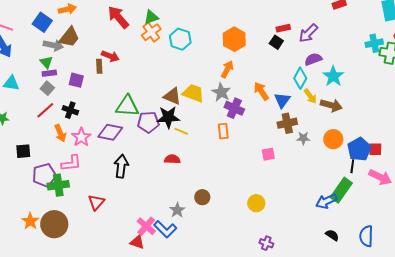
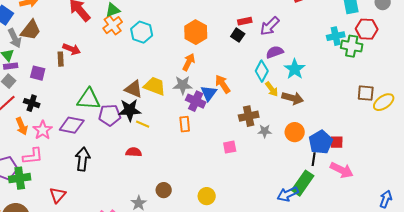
gray arrow: (53, 45) -> (15, 38), turned 54
gray star: (221, 92) -> (183, 85), turned -30
blue triangle: (282, 100) -> (209, 93), moved
yellow circle: (256, 203) -> (207, 196), moved

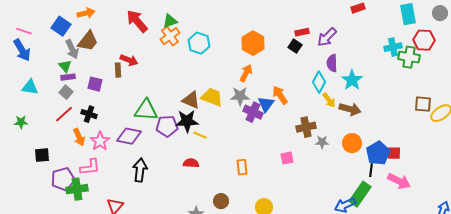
purple semicircle: (275, 52) -> (332, 63), turned -72
orange rectangle: (185, 124) -> (242, 167), moved

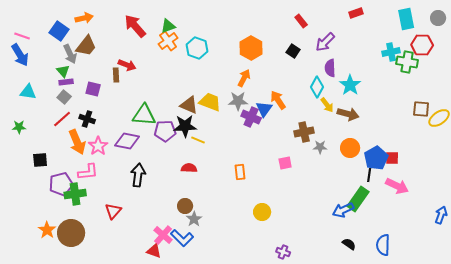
red rectangle: (302, 32) -> (301, 21), moved, turned 64
orange arrow: (79, 137) -> (77, 142), size x1.4
brown circle: (221, 201) -> (185, 206), moved

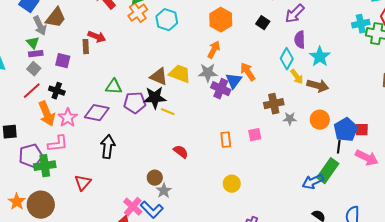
green triangle: (144, 115) -> (114, 87), size x0.7
red semicircle: (189, 168) -> (181, 152), moved, turned 35
orange rectangle: (240, 172) -> (226, 140), moved

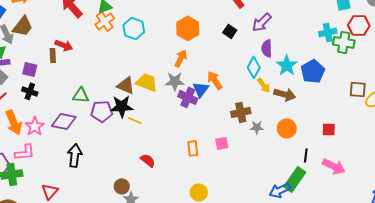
black cross: (57, 91) -> (30, 91), moved
blue pentagon: (346, 130) -> (313, 71), moved
red square: (362, 130) -> (329, 129), moved

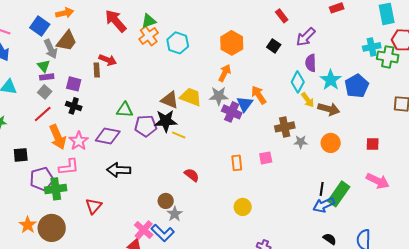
black arrow: (75, 155) -> (119, 170), turned -95
black line: (306, 155) -> (322, 189), moved

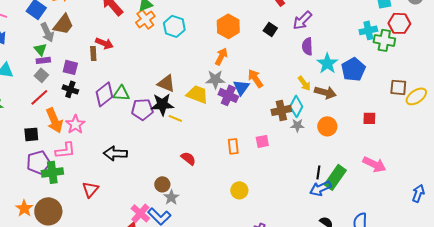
cyan diamond: (298, 82) -> (296, 106), moved
yellow trapezoid: (191, 97) -> (197, 94), moved
purple diamond: (108, 136) -> (104, 94), moved, turned -50
red square: (373, 144) -> (369, 118), moved
black square: (21, 155) -> (31, 134), moved

